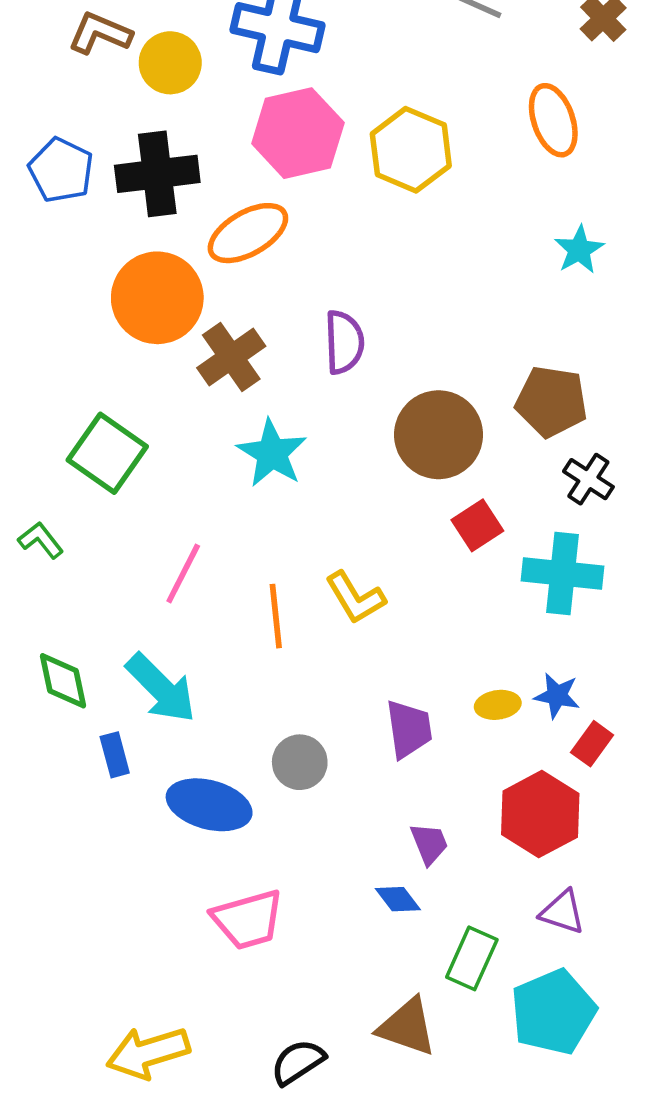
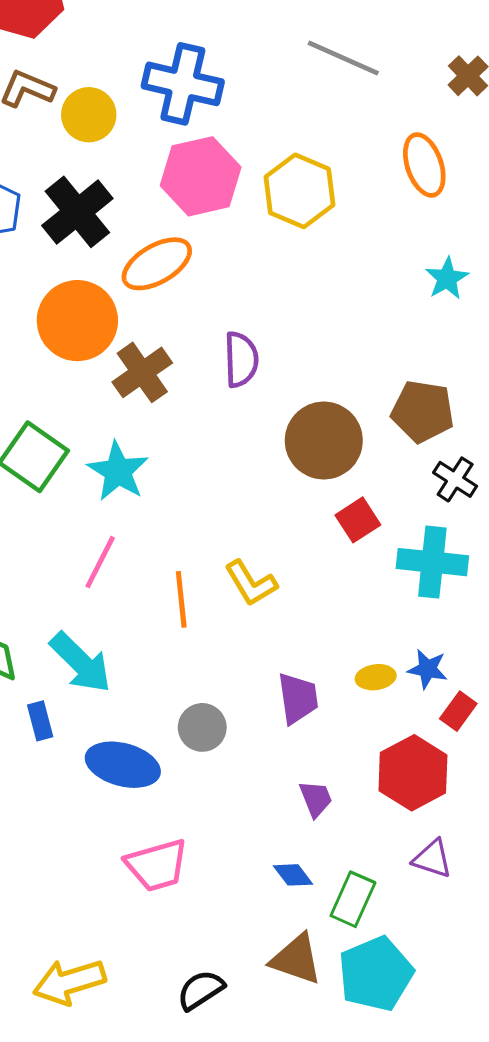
black cross: (157, 174) -> (77, 212), turned -32
cyan star: (272, 453) -> (118, 471), moved
blue diamond: (398, 899) -> (293, 875), moved
cyan pentagon: (553, 1012) -> (376, 974), moved

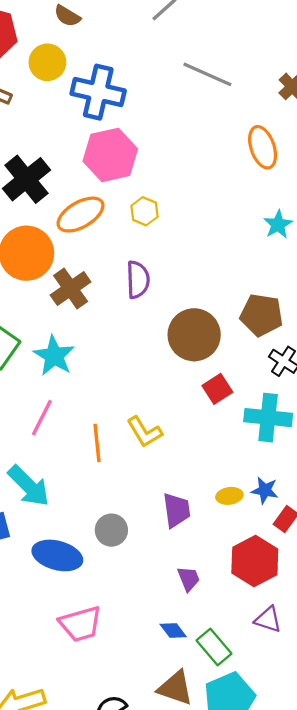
yellow circle: (89, 115) -> (47, 62), moved
yellow hexagon: (299, 191) -> (144, 211), moved, size x0.6
green rectangle: (353, 899) -> (214, 647), turned -64

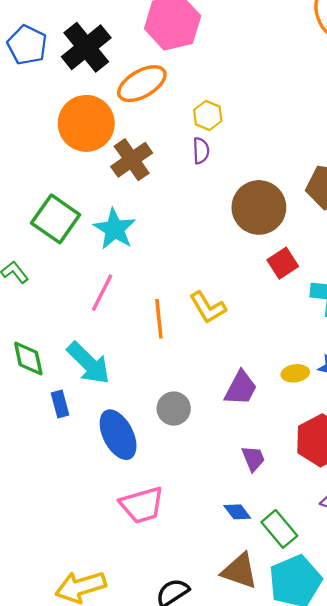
yellow hexagon: (144, 211) -> (208, 115), moved
purple semicircle: (138, 280) -> (201, 151), size x0.7
purple trapezoid: (176, 510) -> (241, 388), turned 36
blue ellipse: (57, 555) -> (118, 435), turned 48

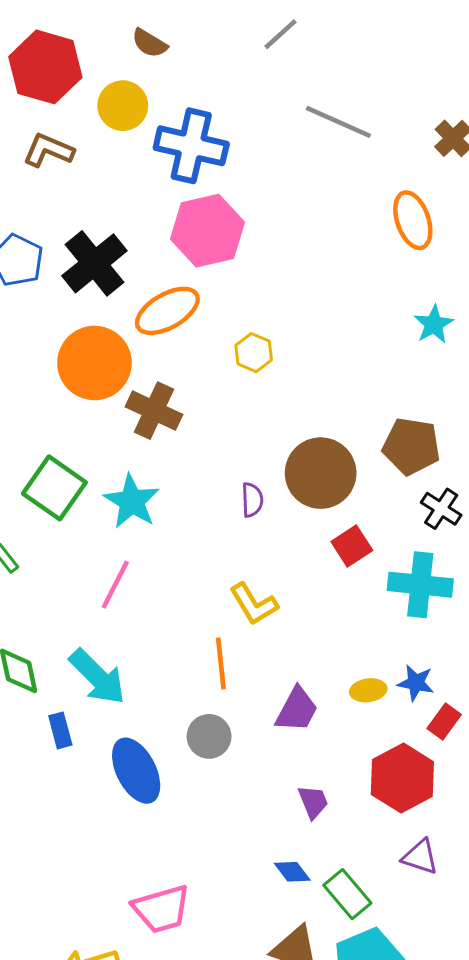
purple semicircle: (201, 151) -> (252, 500), moved
brown cross: (132, 160) -> (154, 411), turned -30
orange line: (159, 319) -> (221, 664), moved
pink trapezoid: (142, 505) -> (161, 909), moved

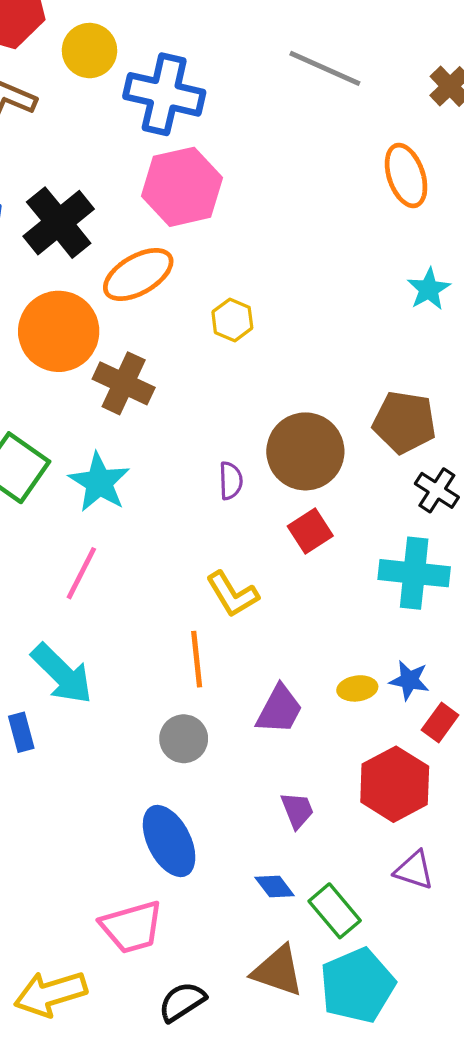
red square: (352, 546) -> (310, 531), moved
blue ellipse: (136, 771) -> (169, 841), moved

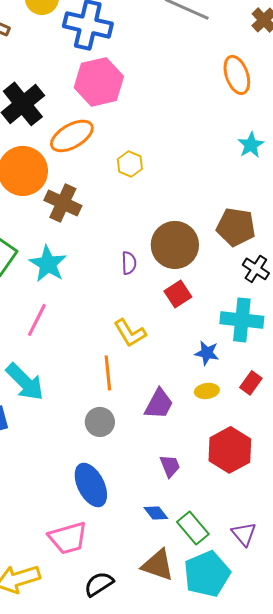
blue star: (409, 680) -> (207, 353), moved
red rectangle: (440, 723) -> (251, 383), moved
purple triangle: (414, 870) -> (244, 534), moved, turned 32

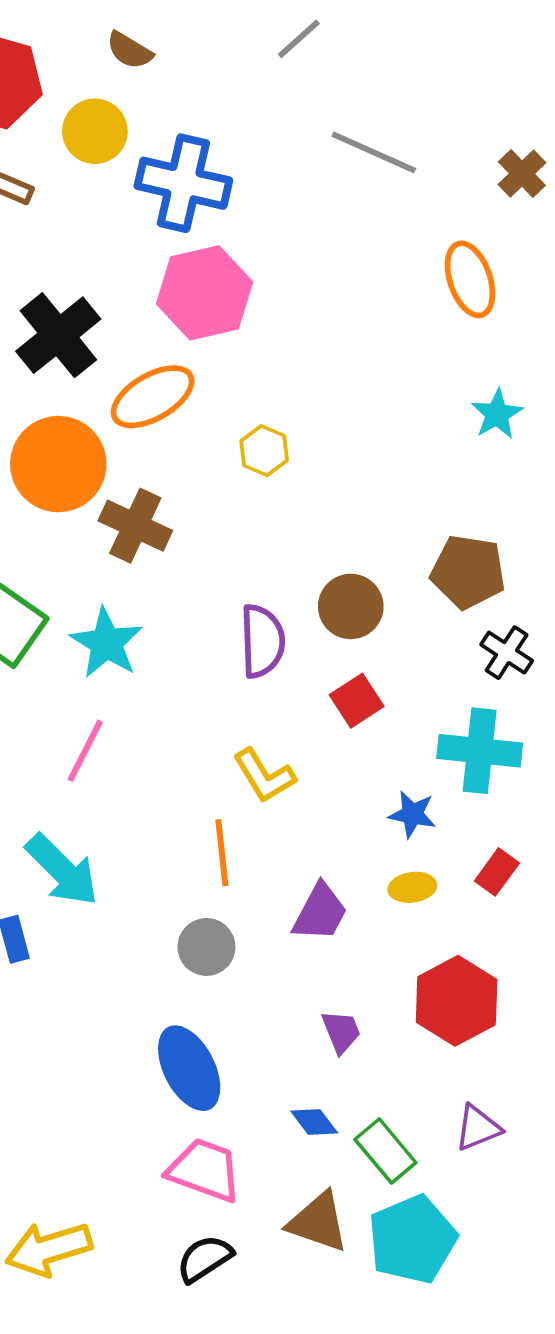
brown circle: (175, 245) -> (351, 606), size x0.7
purple semicircle: (129, 263) -> (262, 641), size x1.6
purple triangle: (244, 534) -> (478, 1128), moved, turned 48
pink trapezoid: (68, 538) -> (205, 1170), moved, turned -144

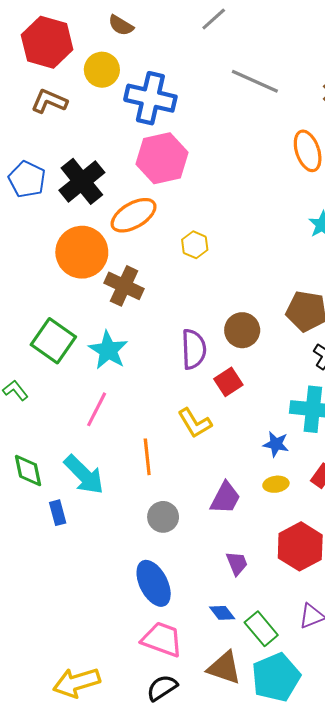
red square: (357, 701) -> (228, 382), moved
orange line: (222, 853) -> (147, 457), moved

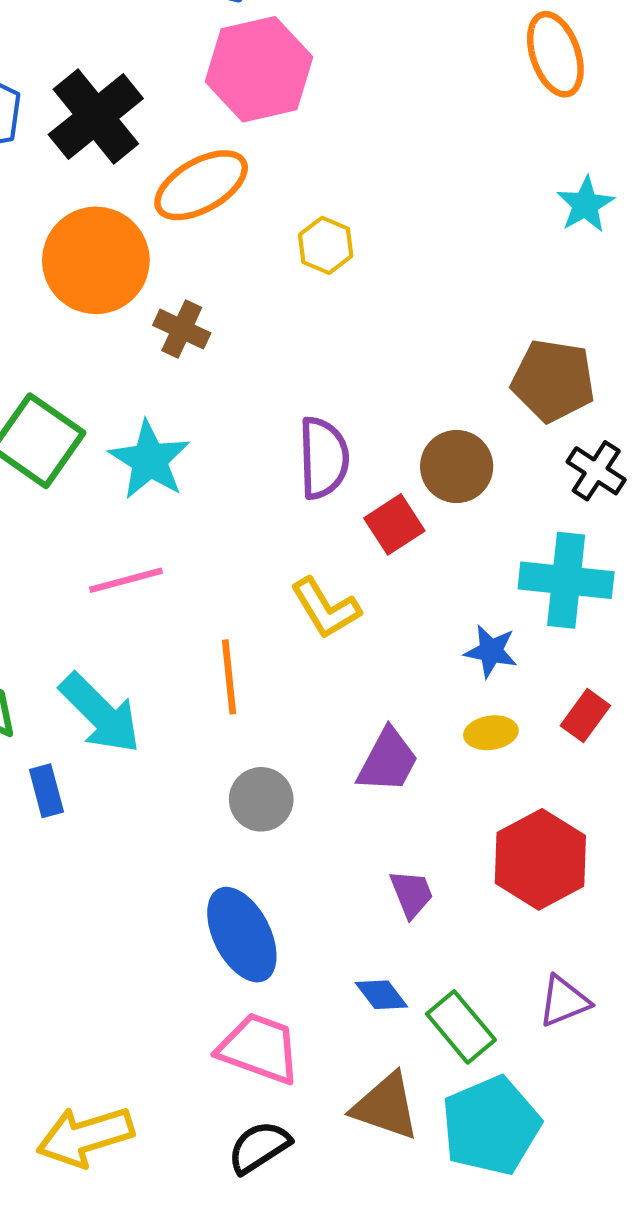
brown cross: (124, 286) -> (182, 329), size x0.7
brown circle: (242, 330) -> (457, 466), moved
pink line: (97, 409) -> (126, 580), turned 48

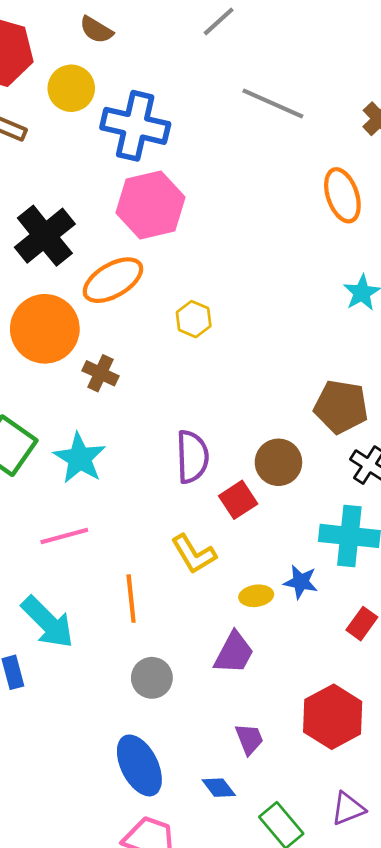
yellow ellipse: (491, 733) -> (256, 596), moved
blue diamond: (381, 995) -> (219, 788), moved

